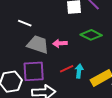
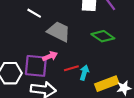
pink arrow: (60, 43) -> (50, 56), moved, turned 152
gray trapezoid: (38, 45) -> (59, 32), moved

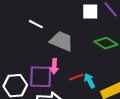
pink arrow: (50, 56) -> (54, 66), turned 120
cyan arrow: (84, 73) -> (90, 81), turned -40

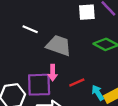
cyan arrow: (90, 81) -> (98, 93), moved

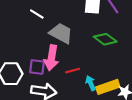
pink arrow: (53, 73) -> (51, 58), size x1.6
purple square: (39, 85) -> (37, 67), size x0.7

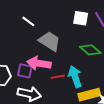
pink arrow: (51, 58) -> (39, 63), turned 85
cyan arrow: (91, 83) -> (75, 77), moved, size x1.5

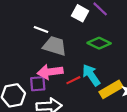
white square: (81, 18) -> (80, 13), turned 35
white line: (28, 21) -> (41, 30), moved

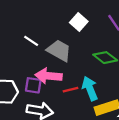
white square: (80, 13) -> (79, 22), moved
white line: (41, 30) -> (31, 41), moved

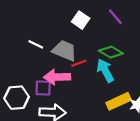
cyan arrow: (90, 88) -> (105, 71), moved
red line: (70, 90) -> (79, 63), moved

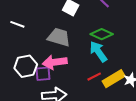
white line: (36, 44) -> (17, 24), moved
red line: (79, 63) -> (94, 77), moved
white hexagon: (17, 98) -> (26, 66), moved

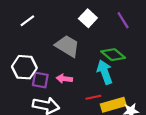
white line: (17, 24) -> (27, 21), turned -72
pink arrow: (55, 62) -> (64, 79), moved, size x0.6

